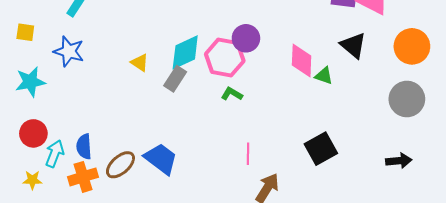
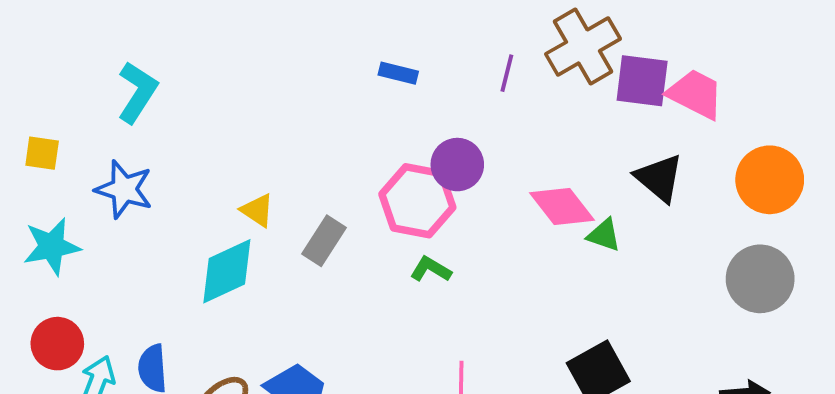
cyan diamond: (185, 52) -> (227, 271), moved
pink diamond: (302, 61) -> (562, 206), turned -40

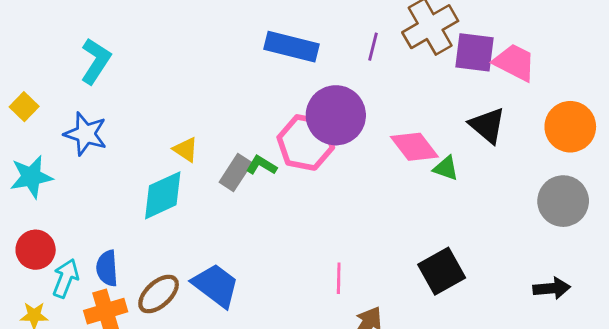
blue rectangle: (398, 73) -> (291, 47), size x1.8
yellow square: (42, 153) -> (24, 107), turned 36
purple circle: (457, 165) -> (336, 115), size x1.5
green L-shape: (431, 269) -> (261, 165), moved

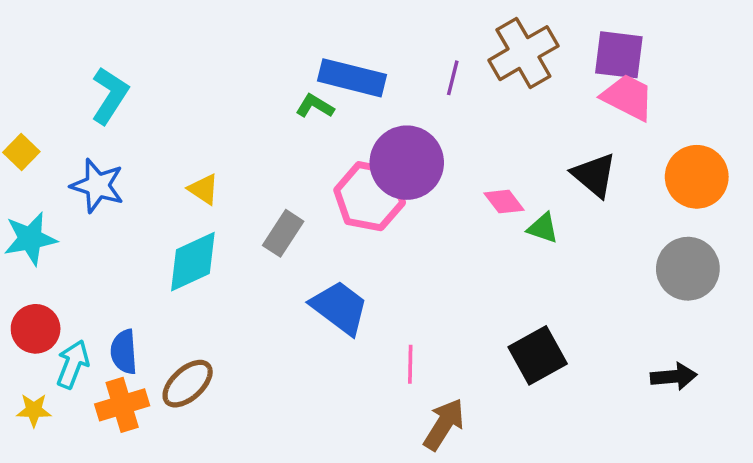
purple square: (474, 52) -> (619, 55), moved
pink diamond: (414, 147) -> (504, 202), size x0.7
yellow triangle: (186, 150) -> (203, 189), moved
green L-shape: (261, 165) -> (315, 106), moved
blue trapezoid: (216, 285) -> (340, 308), moved

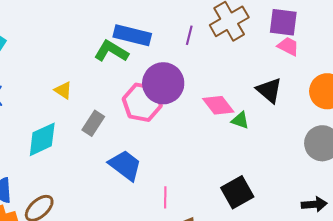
pink trapezoid: (628, 97) -> (288, 46), size x0.7
green L-shape: (315, 106) -> (111, 51), size x1.6
yellow triangle: (203, 189) -> (63, 90), moved
pink diamond: (504, 202) -> (218, 105), size x1.4

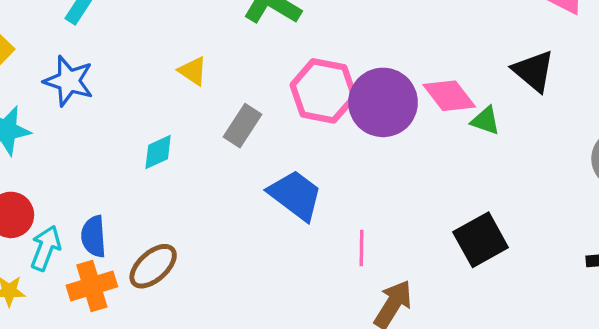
purple circle: (163, 83) -> (383, 102), moved
cyan diamond: (42, 139) -> (158, 152), size x0.6

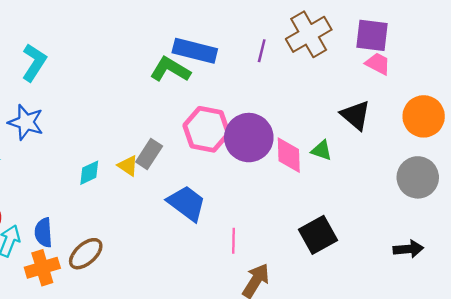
yellow triangle: (193, 71) -> (128, 166), moved
pink diamond: (449, 96) -> (289, 155), moved, turned 36

